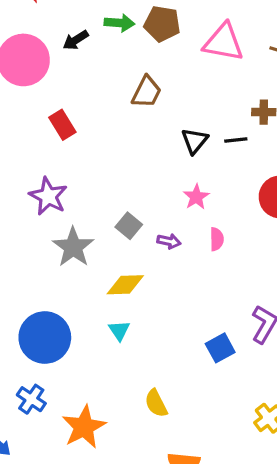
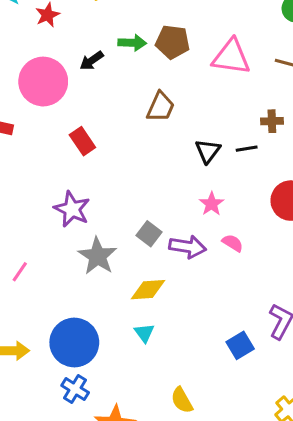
pink semicircle: (217, 239) -> (233, 243), turned -55
purple arrow: (169, 241) -> (188, 247), size x1.6
blue cross: (31, 399) -> (75, 389), moved

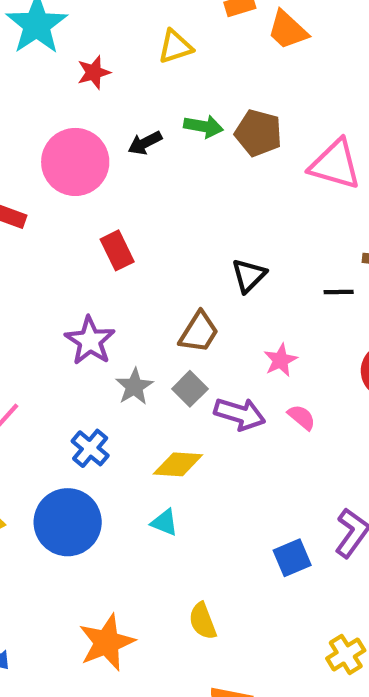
brown trapezoid: (161, 107) -> (199, 332), moved
black triangle: (208, 151) -> (249, 276), moved
gray star: (98, 256) -> (134, 386), moved, size x0.7
cyan triangle: (144, 333) -> (164, 522), turned -40
blue cross: (75, 389) -> (90, 448), moved

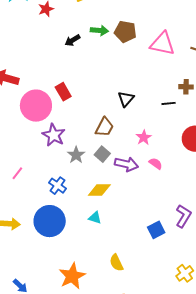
pink circle: (75, 162) -> (36, 106), moved

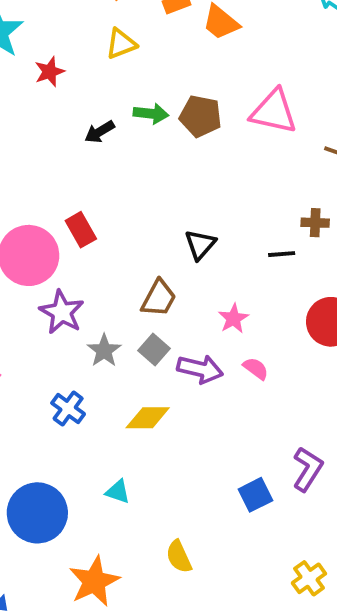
pink triangle: (162, 44) -> (274, 112), moved
cyan triangle: (95, 218) -> (118, 492), moved
blue circle: (50, 221) -> (37, 513), moved

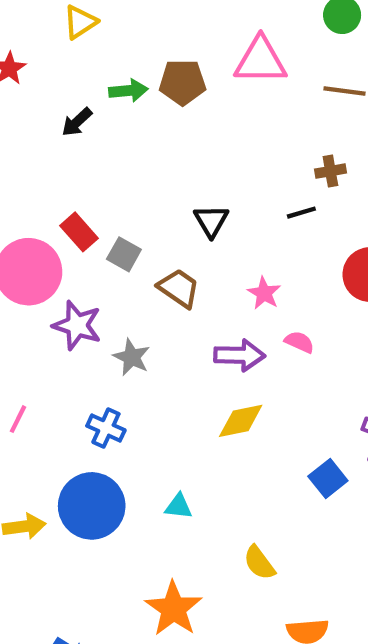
brown trapezoid: (159, 298) -> (179, 288), turned -72
gray square: (154, 349) -> (124, 254), moved
yellow diamond: (148, 418) -> (241, 421), moved
blue circle: (37, 513) -> (92, 506), moved

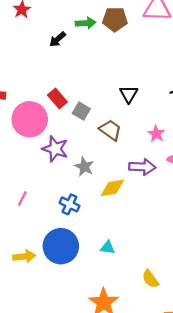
yellow diamond: (241, 421) -> (112, 188), moved

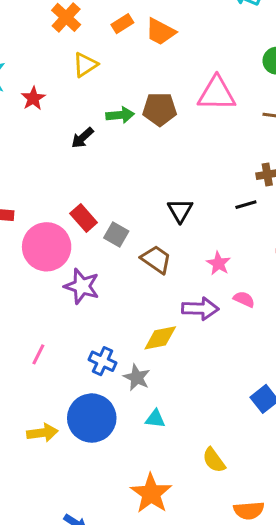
gray star: (84, 167) -> (137, 378), moved

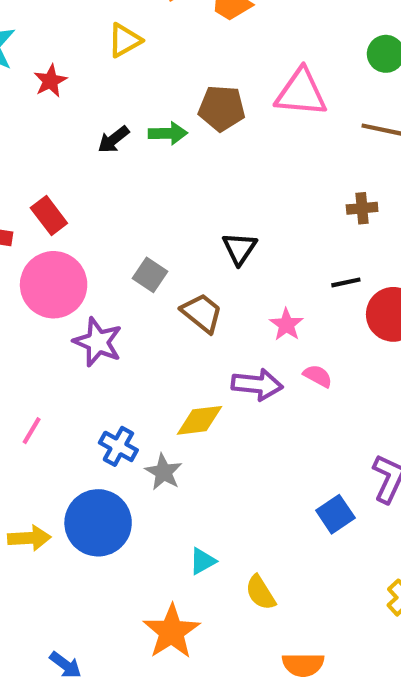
green arrow: (120, 115) -> (168, 133), moved
black line: (246, 205) -> (346, 282), moved
red rectangle: (84, 218) -> (49, 216), moved
cyan triangle: (155, 419) -> (203, 561), moved, turned -40

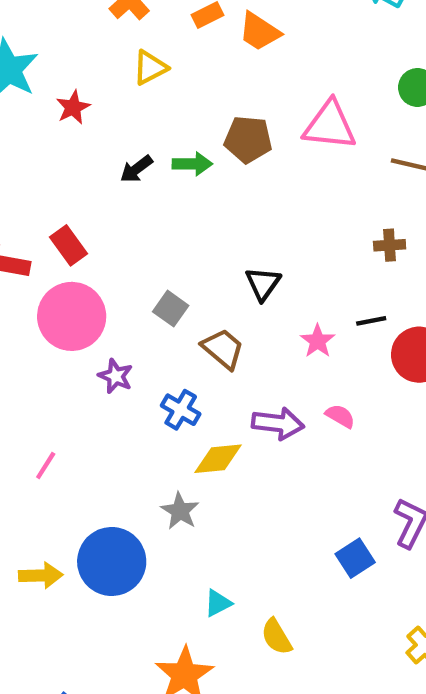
pink star: (286, 325) -> (318, 341), moved
purple star: (98, 342) -> (116, 376), size x0.7
blue cross: (118, 446) -> (181, 410), moved

